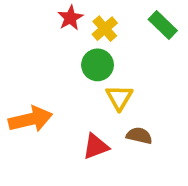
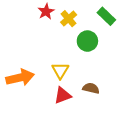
green circle: (98, 65) -> (87, 41), moved
yellow triangle: (119, 98) -> (60, 71), moved

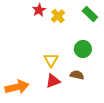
green circle: (87, 41) -> (83, 49), moved
orange arrow: (20, 78) -> (17, 87), moved

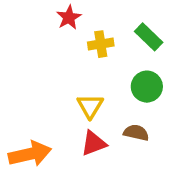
green rectangle: (90, 14) -> (149, 37), moved
yellow cross: (58, 16) -> (101, 44), moved, turned 32

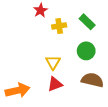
brown semicircle: (136, 133) -> (92, 80), moved, size x1.5

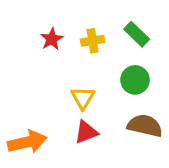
red star: (40, 10) -> (52, 39), moved

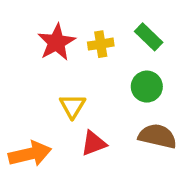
red star: (52, 39) -> (56, 42), size x1.5
yellow triangle: (83, 98) -> (72, 106), moved

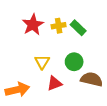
green rectangle: (149, 37) -> (78, 28), moved
green circle: (147, 87) -> (74, 62), moved

